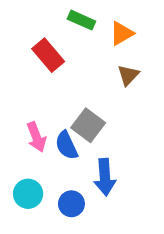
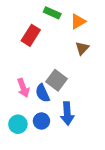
red rectangle: (48, 55) -> (31, 35), turned 72
blue circle: (71, 204) -> (41, 121), moved

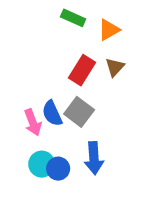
red rectangle: (31, 35) -> (82, 70), moved
blue semicircle: (43, 93) -> (52, 113), moved
cyan circle: (18, 124) -> (42, 164), moved

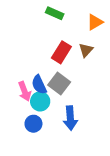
orange triangle: (109, 30) -> (95, 22), moved
cyan circle: (42, 164) -> (40, 101), moved
blue circle: (58, 169) -> (33, 124), moved

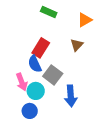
red rectangle: (61, 52) -> (41, 48), moved
blue semicircle: (39, 85) -> (35, 64), moved
blue arrow: (70, 118) -> (71, 96), moved

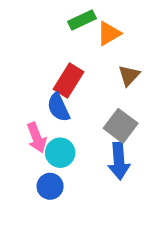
green rectangle: (49, 12) -> (82, 20), turned -49
orange triangle: (85, 20) -> (109, 33), moved
gray square: (53, 75) -> (121, 126), moved

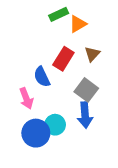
red rectangle: (69, 80) -> (63, 59), moved
cyan circle: (60, 153) -> (55, 125), moved
blue circle: (50, 186) -> (36, 133), size x1.5

